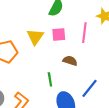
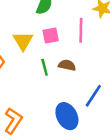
green line: (50, 79) -> (45, 67), moved

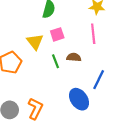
pink line: (81, 30) -> (93, 34), moved

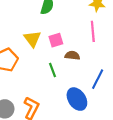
pink square: (57, 34) -> (56, 40), moved
green line: (56, 61) -> (53, 70), moved

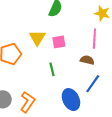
brown semicircle: (72, 56) -> (87, 60), moved

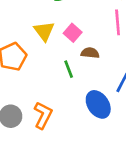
pink square: (59, 42) -> (73, 33), turned -32
brown semicircle: (87, 60) -> (90, 53), moved

